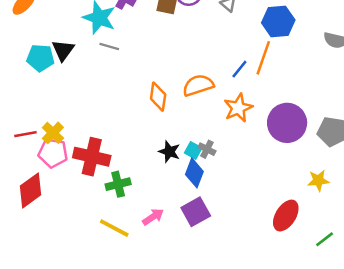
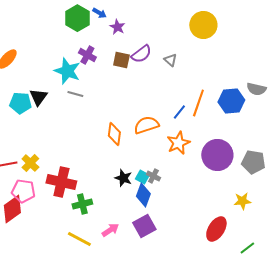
blue hexagon: (278, 21) -> (231, 101), moved
pink pentagon: (53, 153) -> (23, 191), moved

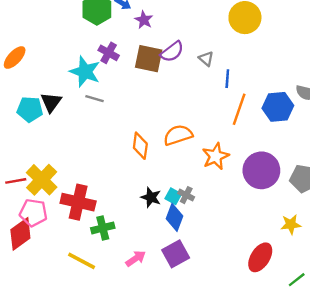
brown square: (121, 60) -> (149, 59), size x1.4
blue line: (179, 112) -> (227, 79), moved, turned -35
yellow cross: (30, 163) -> (42, 180), size x1.5
yellow line: (79, 239) -> (82, 261), moved

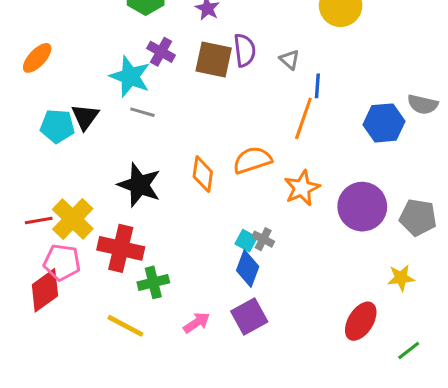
purple semicircle: (172, 52) -> (245, 50), turned -60
orange line: (239, 109) -> (303, 118), moved
black star: (151, 197) -> (139, 185), moved, size x1.6

